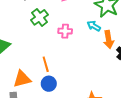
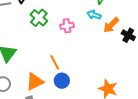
orange arrow: (109, 39) -> (111, 25), turned 66

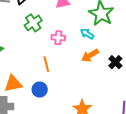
orange arrow: (111, 25) -> (90, 55), moved
orange line: (55, 62) -> (46, 64), moved

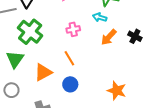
green cross: (33, 23) -> (30, 32), moved, size x1.4
orange triangle: (13, 84) -> (43, 72), moved

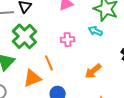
orange arrow: (109, 37) -> (93, 71), moved
orange line: (69, 58) -> (49, 63), moved

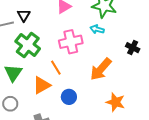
pink cross: (68, 40) -> (71, 42), size x1.6
orange arrow: (93, 71) -> (101, 69), size x1.4

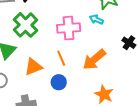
orange line: (56, 68) -> (61, 58), moved

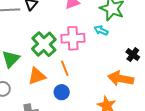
green cross: (26, 25) -> (44, 44), moved
orange arrow: (94, 59) -> (121, 79), moved, turned 50

